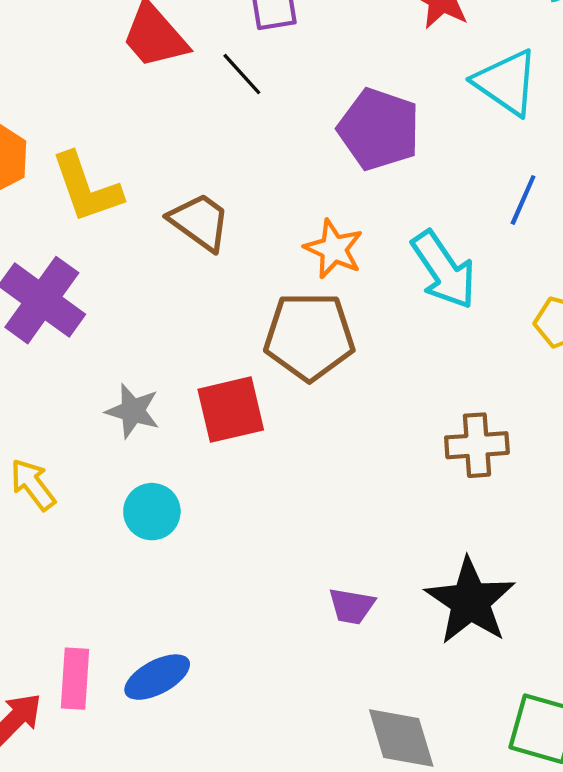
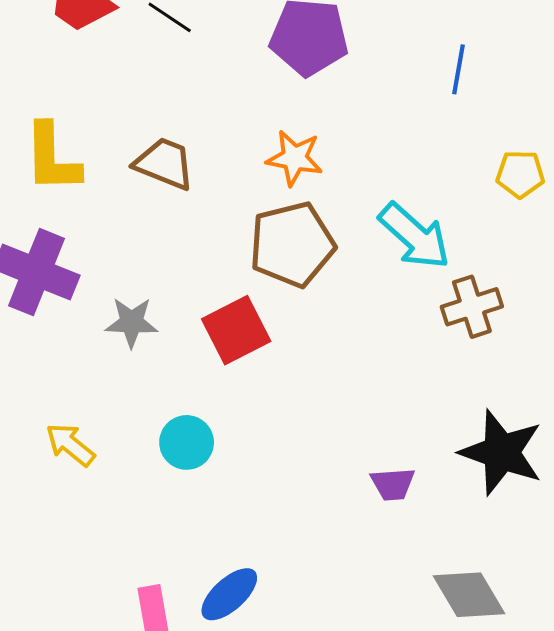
yellow L-shape: (86, 188) -> (52, 158), turned 32
cyan arrow: (444, 270) -> (415, 236), moved
gray star: (133, 411) -> (132, 322), moved

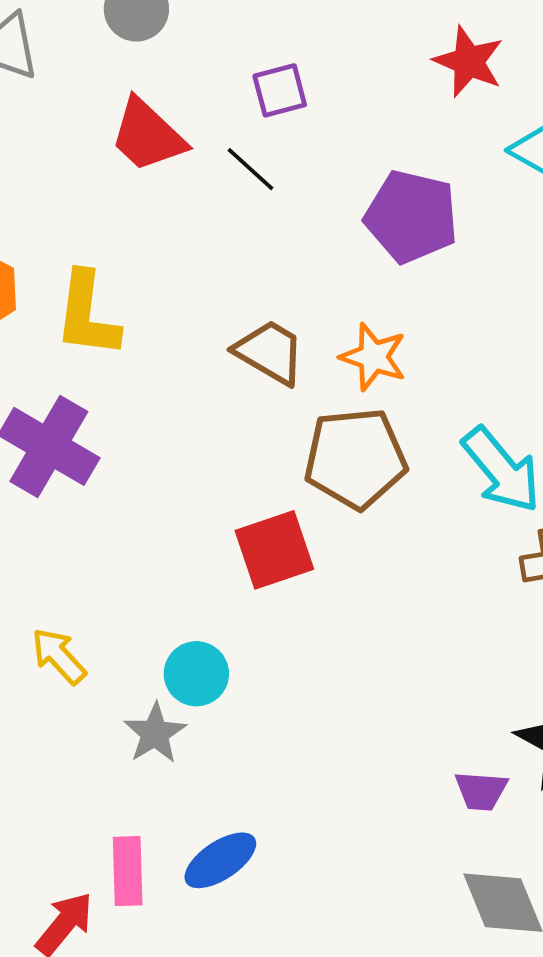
brown trapezoid: (164, 164) -> (270, 352), moved
gray star: (132, 322) -> (155, 733), moved, turned 30
purple trapezoid: (393, 484) -> (481, 791), moved

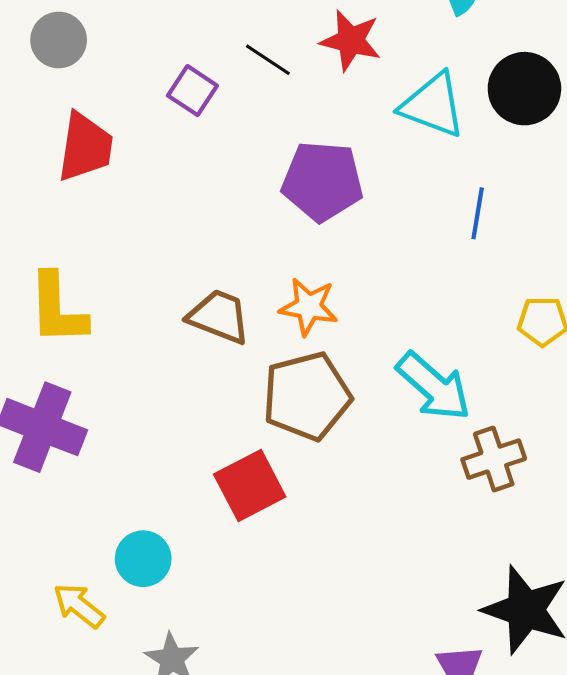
purple square: (280, 90) -> (192, 91), turned -33
red trapezoid: (148, 135) -> (85, 147), turned -116
black line: (250, 169) -> (268, 60), moved
cyan circle: (196, 674) -> (143, 559), moved

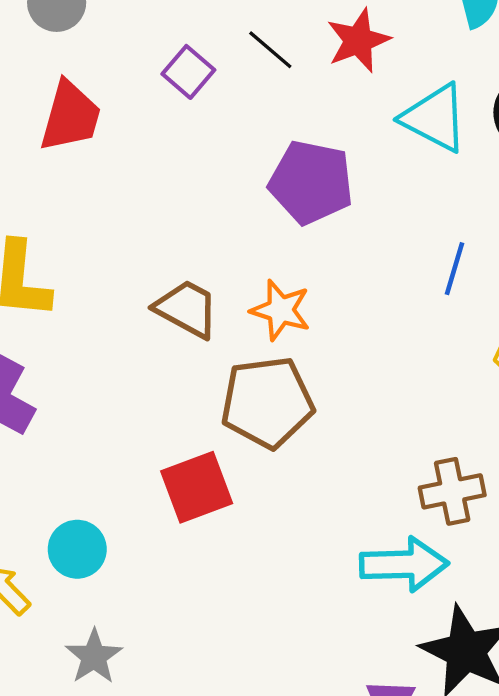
red star: (351, 40) -> (358, 41), turned 30
blue line: (478, 213) -> (454, 269), moved
cyan arrow: (434, 386) -> (404, 564), moved, turned -50

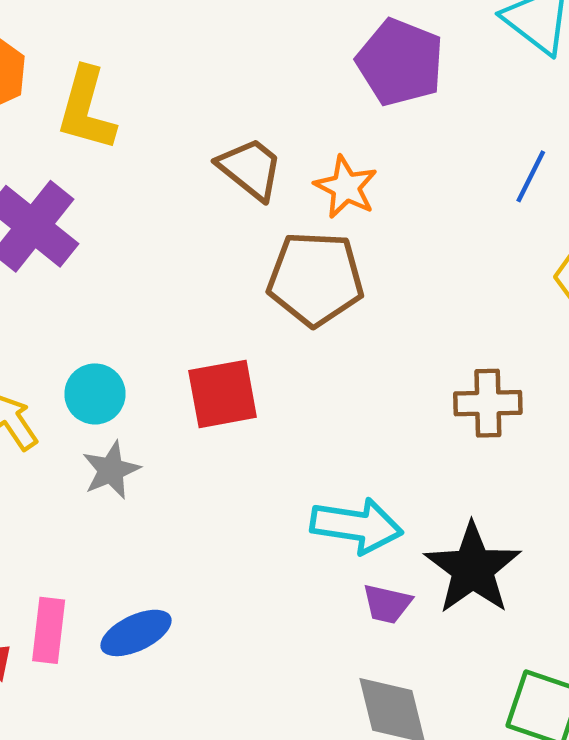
red square: (197, 487) -> (223, 394), moved
cyan arrow: (404, 564) -> (356, 526), moved
gray star: (94, 656) -> (111, 470), moved

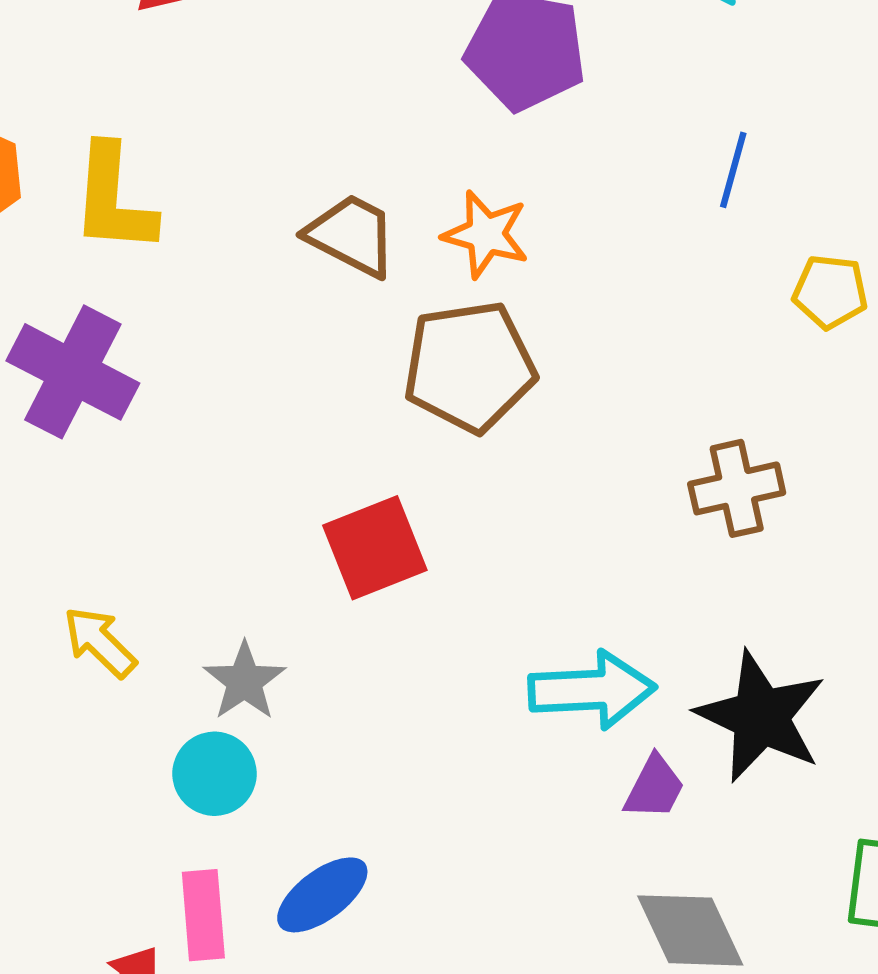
cyan circle: (95, 394) -> (215, 774), moved
purple trapezoid: (387, 604) -> (654, 787), turned -64

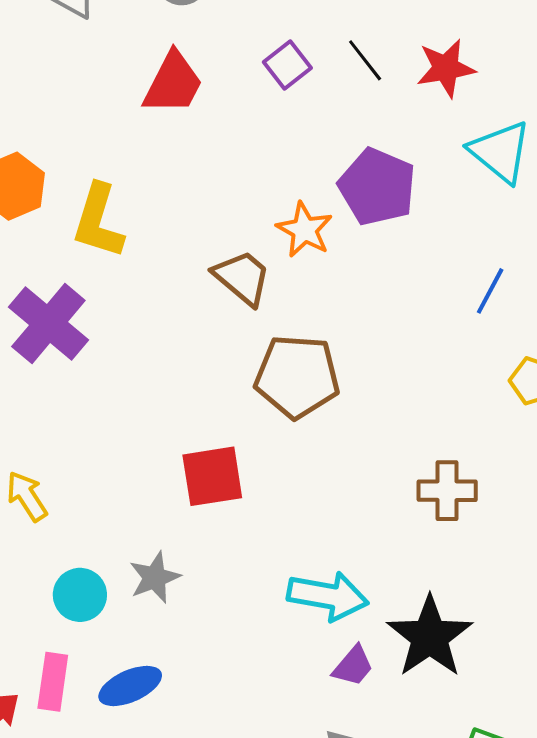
orange star: (486, 234) -> (304, 230), moved
gray star: (244, 681) -> (155, 577), moved

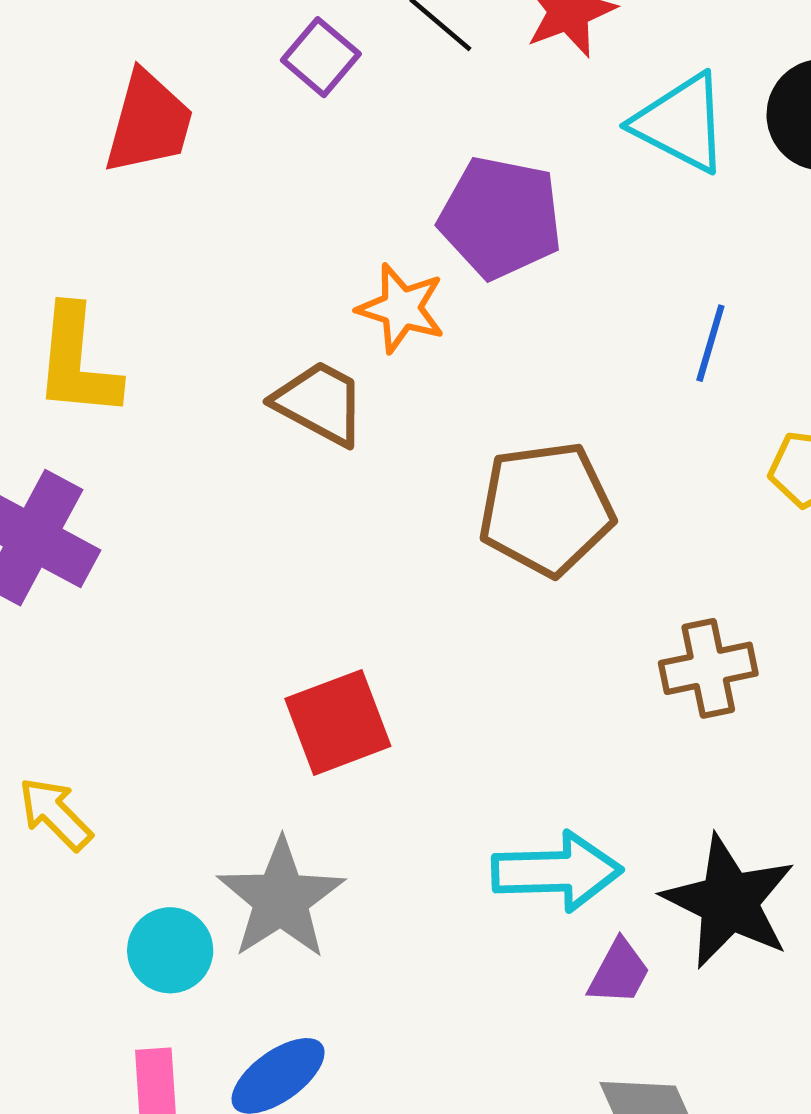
brown pentagon: (297, 377) -> (546, 509), moved
gray star: (155, 577) -> (281, 899), size x1.5

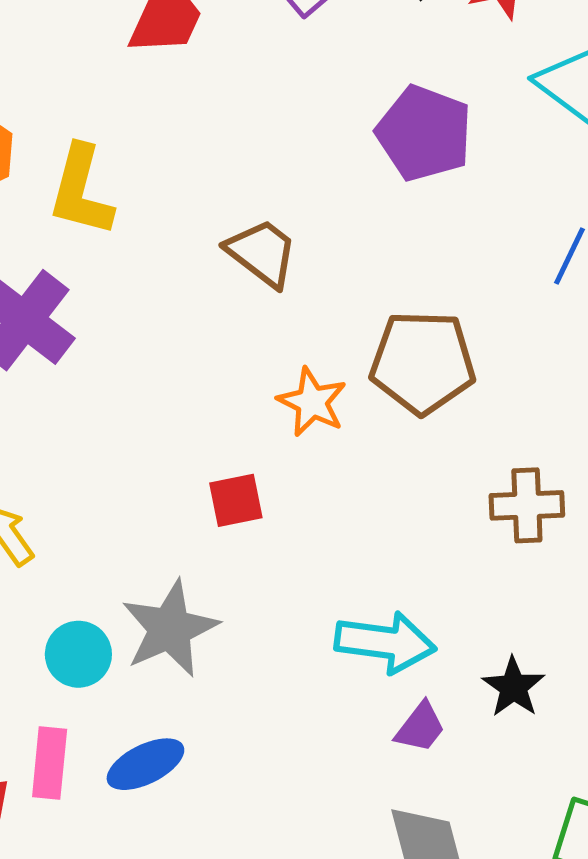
orange star: (401, 308) -> (312, 402), moved
red square: (338, 722) -> (236, 500), size x0.7
black star: (729, 902) -> (513, 687), size x0.6

